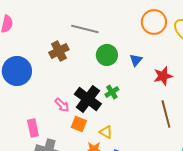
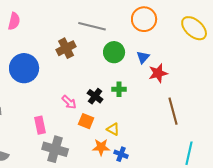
orange circle: (154, 22) -> (144, 19), moved
red star: (163, 76) -> (158, 73), moved
green cross: (112, 92) -> (119, 89), turned 32
black cross: (88, 99) -> (95, 96), size x0.6

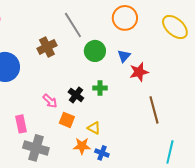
gray line: (92, 26) -> (73, 25), turned 44

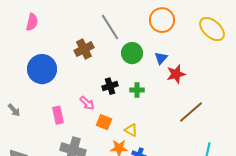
black cross: (76, 95) -> (110, 86), moved, turned 35
brown line: (154, 110) -> (191, 112), turned 64
pink rectangle: (21, 124) -> (58, 115), moved

